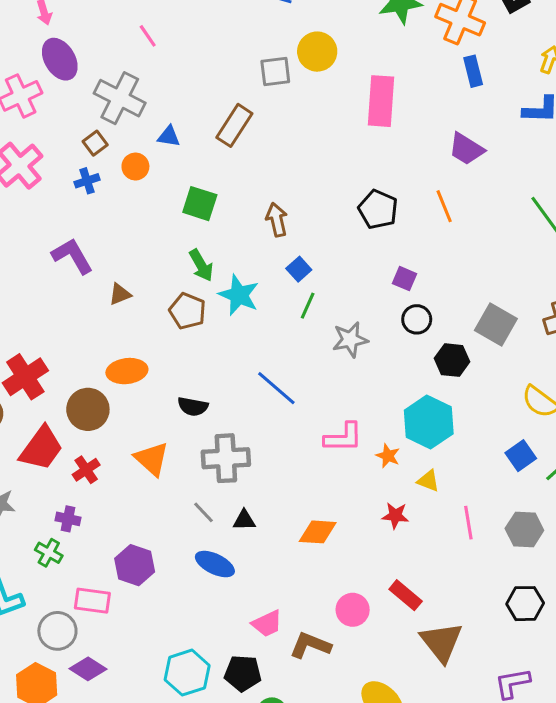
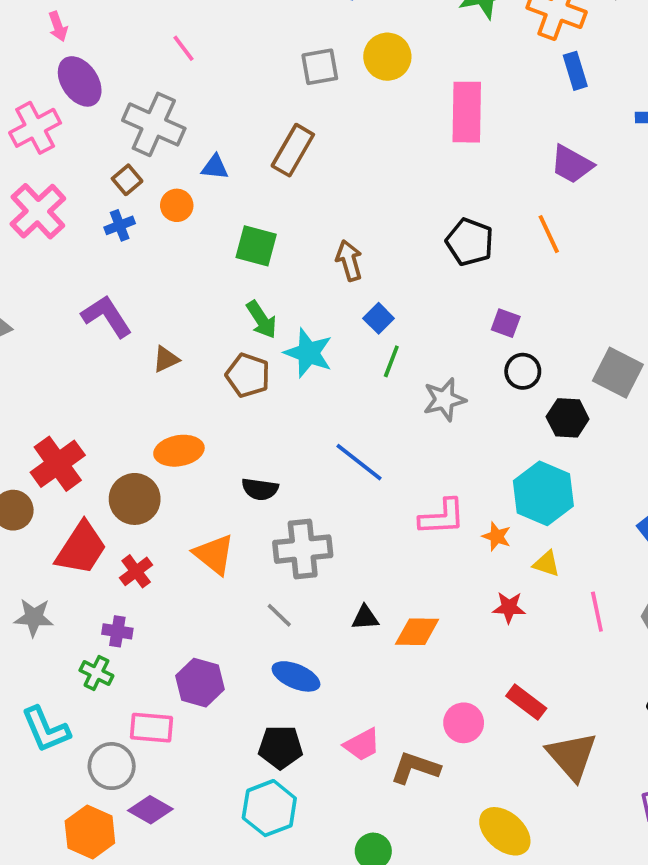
gray square: (275, 72) -> (320, 67), moved
black triangle: (244, 520) -> (365, 618), moved
black pentagon: (243, 673) -> (280, 747), moved

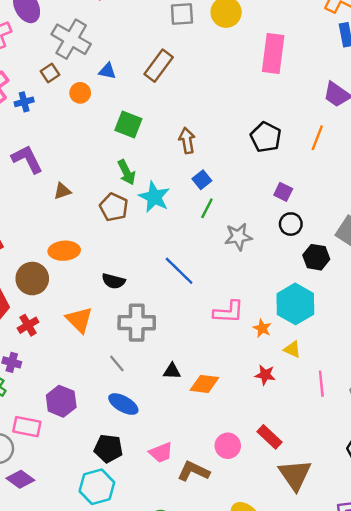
blue cross: (120, 225) -> (24, 102), moved
orange line: (549, 234) -> (317, 138), turned 40

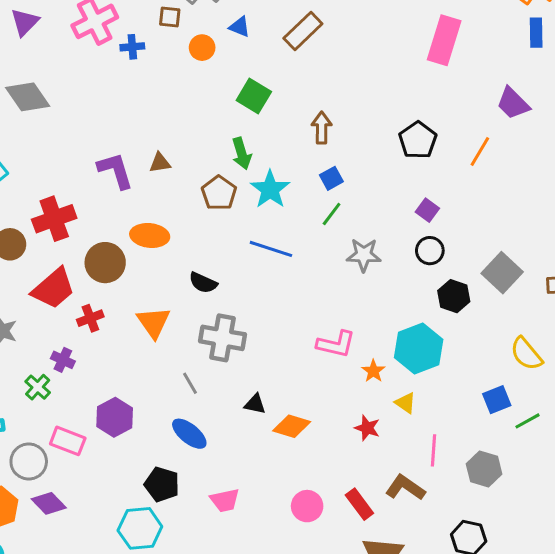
brown square: (50, 73) -> (170, 17), turned 30
purple L-shape: (27, 159) -> (115, 171), moved
blue line: (179, 271) -> (271, 249), moved, turned -36
brown L-shape: (193, 471) -> (405, 488), moved

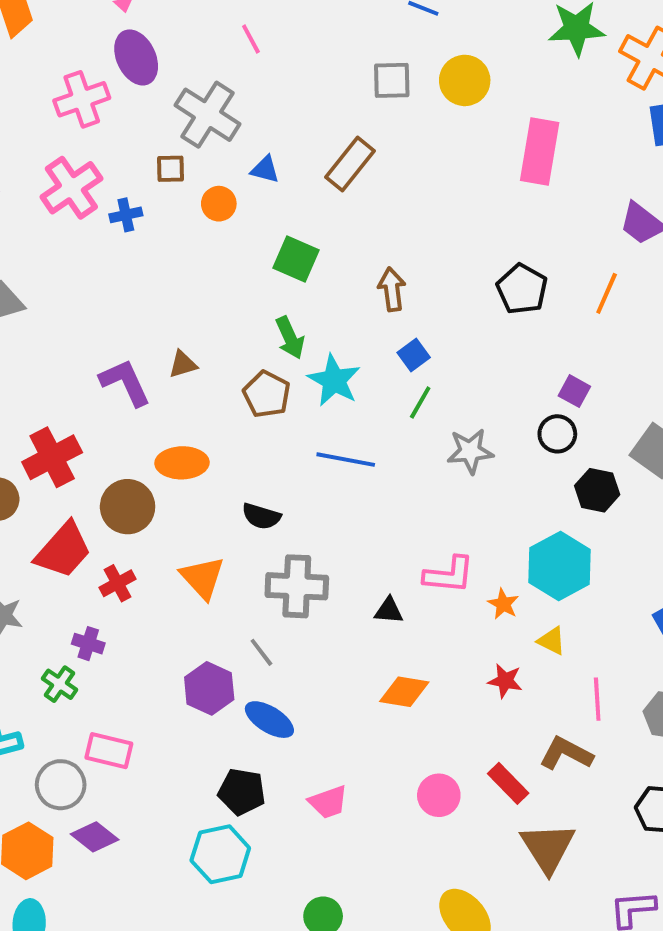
purple square: (427, 210) -> (574, 391), moved
black triangle: (255, 404) -> (389, 611), moved
purple hexagon: (115, 417) -> (209, 688), moved

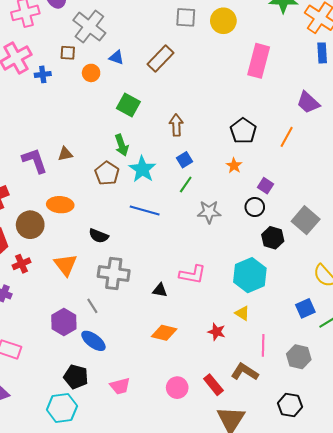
orange star: (503, 604) -> (234, 166), moved

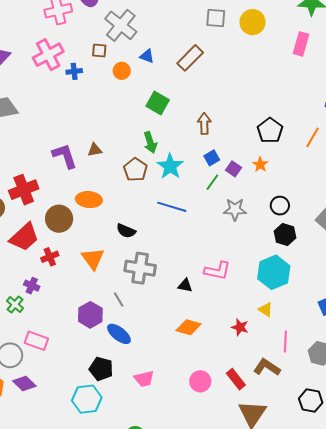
pink rectangle: (259, 61) -> (301, 44), moved, size x0.7
purple square: (265, 186) -> (233, 169), moved
black hexagon: (273, 238) -> (285, 234), moved

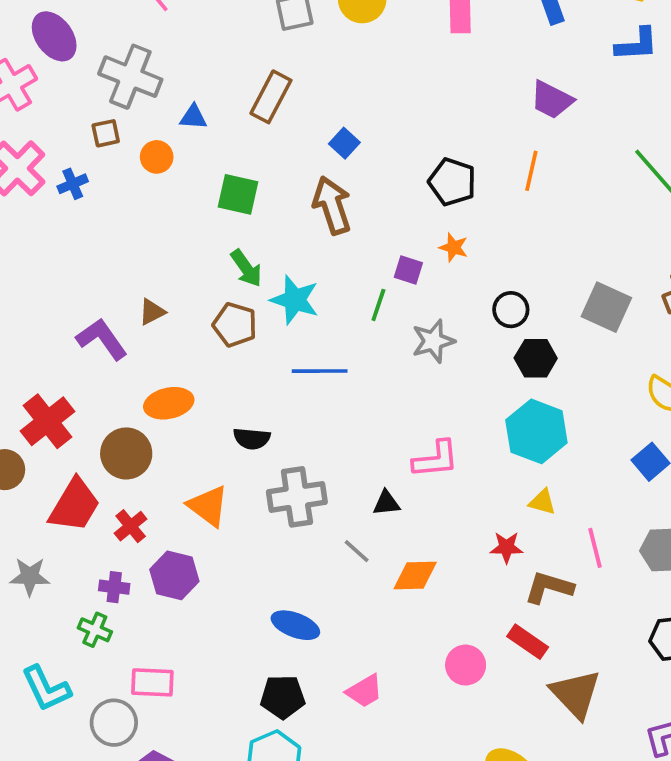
brown arrow: (204, 124) -> (332, 205), size x1.4
blue square: (212, 158) -> (344, 143), moved
gray line: (119, 300) -> (357, 551), moved
purple hexagon: (90, 315) -> (174, 575), moved
brown L-shape: (267, 367) -> (549, 587), moved

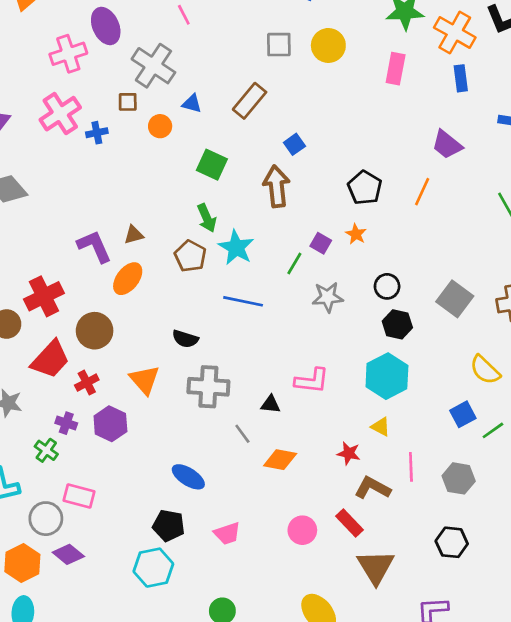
orange ellipse: (169, 403) -> (128, 279), moved, turned -52

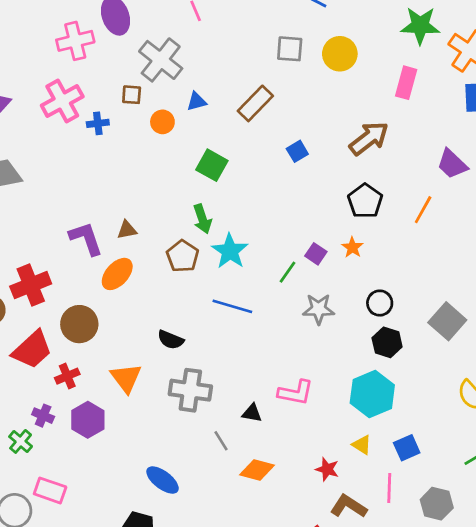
blue triangle: (192, 104) -> (197, 102), turned -35
brown arrow: (276, 186) -> (369, 138), moved, turned 54
blue square: (463, 414) -> (407, 448), moved

